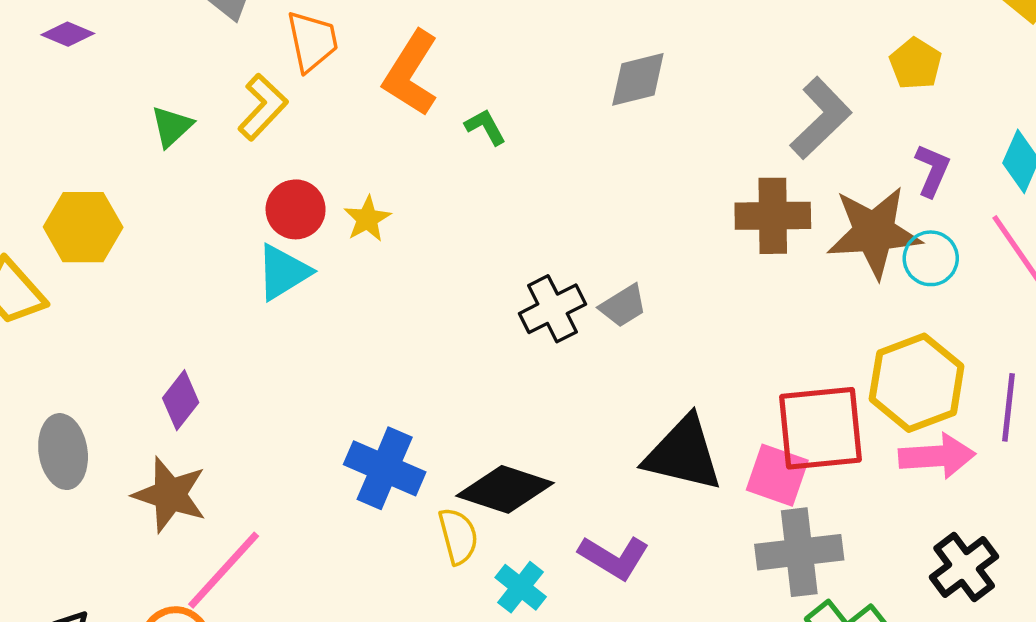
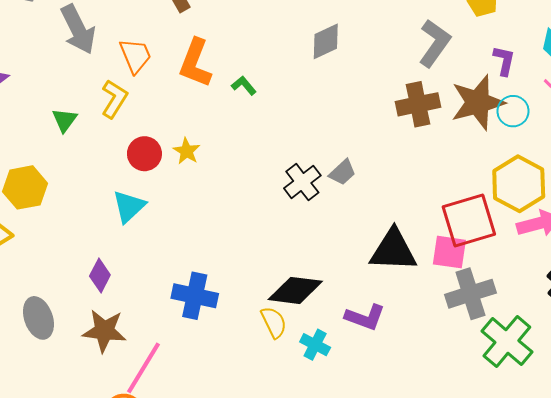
cyan triangle: (283, 272) -> (129, 206), moved
blue cross: (385, 468) -> (195, 296), moved

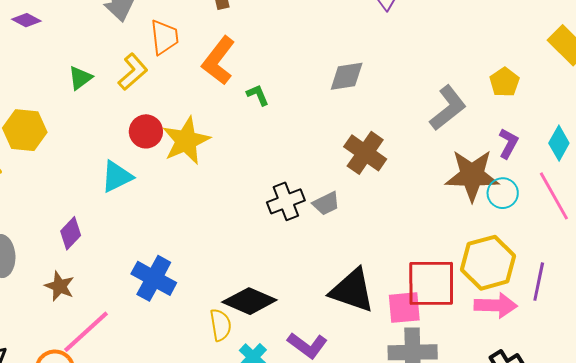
brown cross: (418, 104) -> (365, 153), moved, turned 30
yellow star: (187, 151) -> (186, 141), size x1.8
pink square: (449, 252) -> (404, 308), turned -30
brown star: (104, 331) -> (60, 286), size x0.7

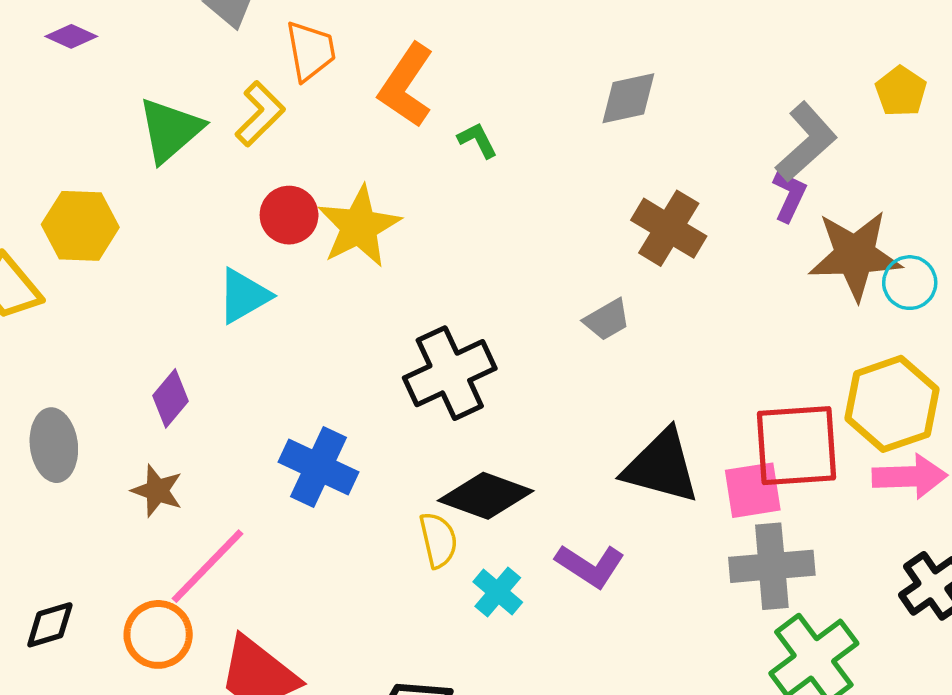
green triangle: (80, 78) -> (170, 130), size x1.6
purple L-shape: (508, 143) -> (789, 196), moved
black cross: (286, 201) -> (450, 373), moved, size x1.4

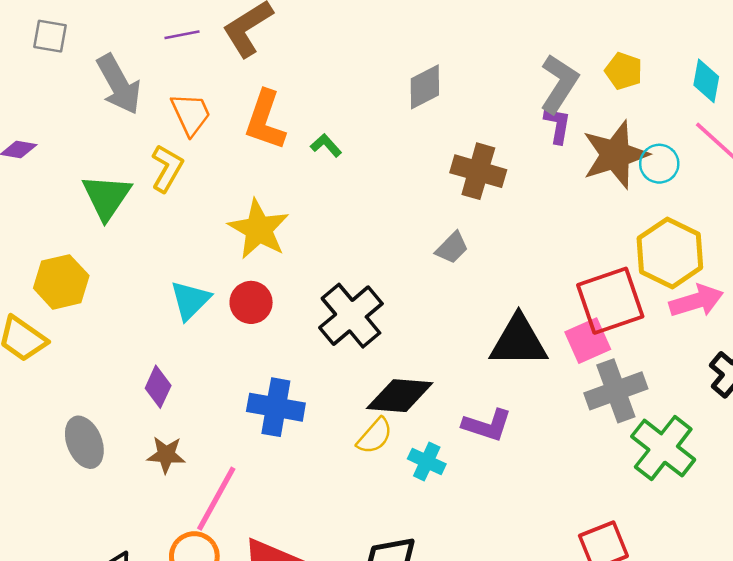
yellow pentagon: (901, 91) -> (624, 71), moved
red circle: (289, 215) -> (251, 302), moved
yellow semicircle: (438, 540) -> (375, 436), turned 69

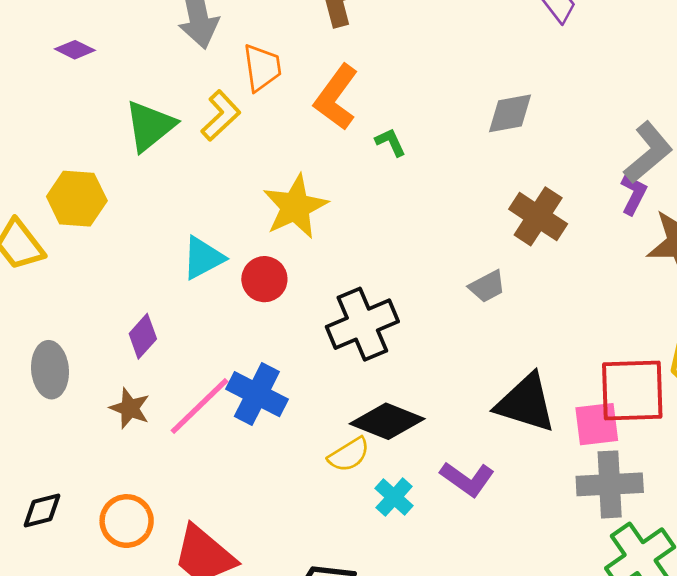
pink line: (216, 499) -> (200, 406), moved

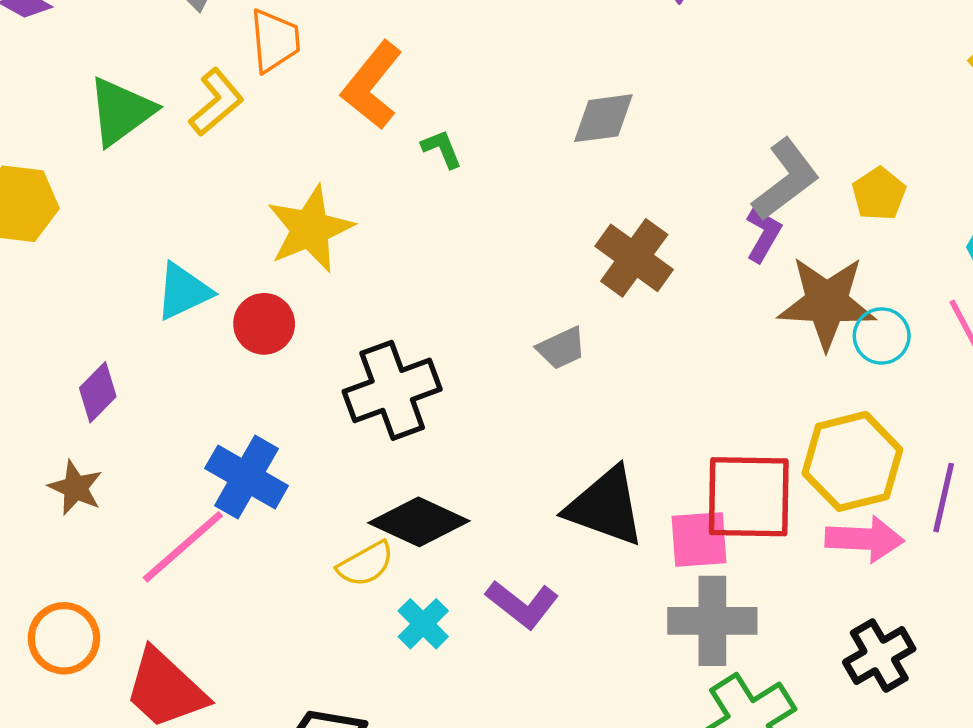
pink line: (200, 406) -> (183, 547), moved

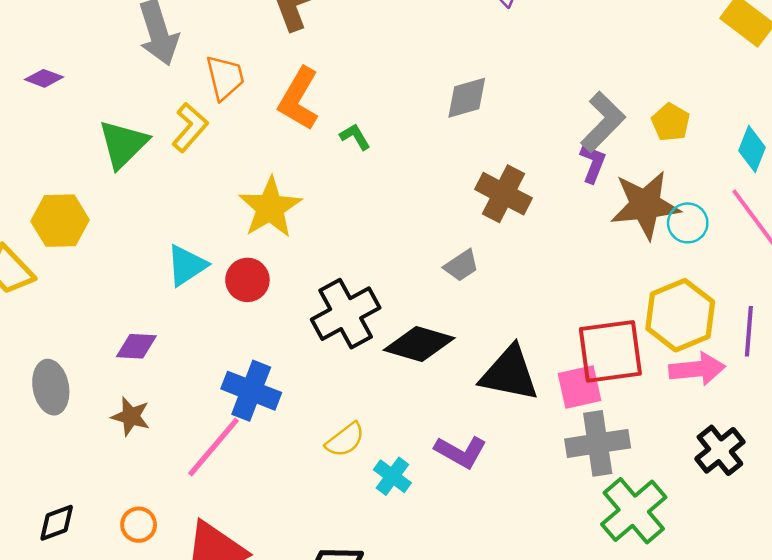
purple diamond: (98, 392) -> (136, 346), turned 57
black diamond: (419, 522) -> (419, 344), moved
orange circle: (64, 638) -> (139, 525), size x0.7

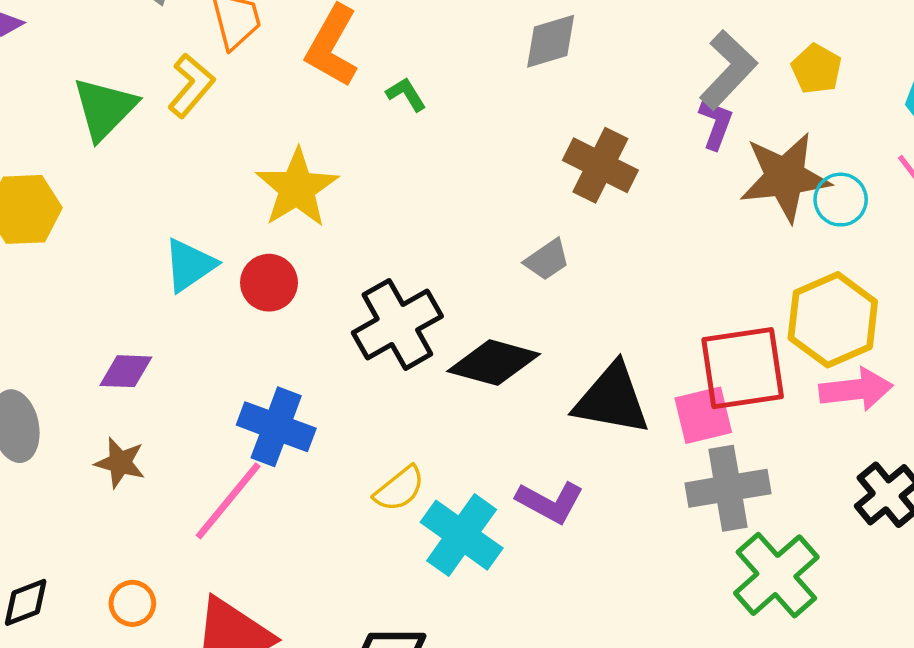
cyan cross: (392, 476) -> (462, 535), size x1.6

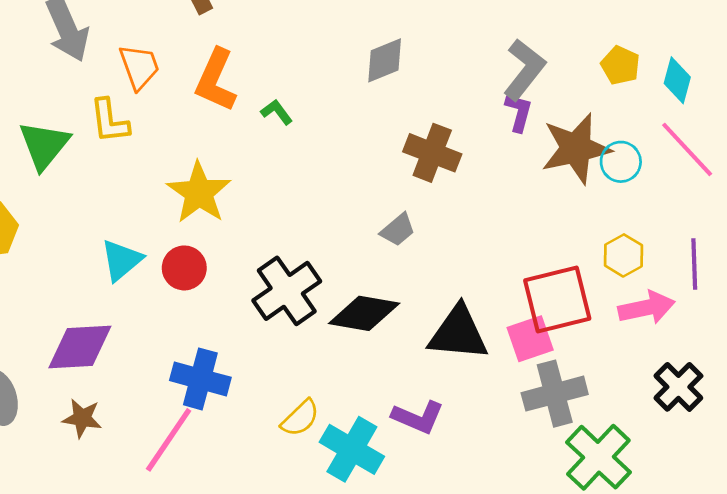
yellow pentagon: (816, 69) -> (620, 65), moved
yellow L-shape: (191, 85) -> (109, 121), turned 138
yellow hexagon: (833, 320) -> (624, 255), size x0.6
purple diamond: (126, 371) -> (80, 347), size x1.6

